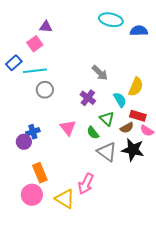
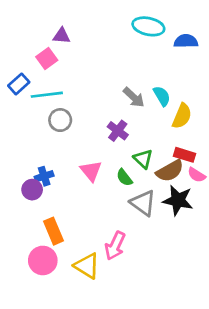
cyan semicircle: (120, 100) -> (162, 96), moved
brown semicircle: (127, 128) -> (170, 171), size x1.5

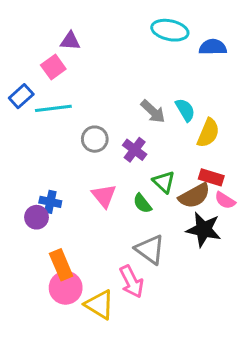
gray circle: (60, 120) -> (95, 139), moved
blue cross: (44, 176) -> (50, 202), turned 30
gray triangle: (143, 203) -> (150, 249), moved
pink arrow: (115, 246) -> (132, 282), turned -52
pink circle: (43, 260) -> (66, 288), moved

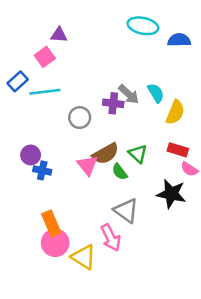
purple cross: (135, 150) -> (113, 103), moved, turned -30
brown semicircle: (194, 196) -> (105, 154), moved
purple circle: (37, 217) -> (31, 155), moved

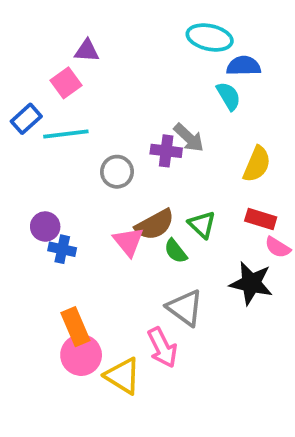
blue semicircle: (179, 40) -> (244, 66), moved
cyan semicircle: (156, 93) -> (229, 96), moved

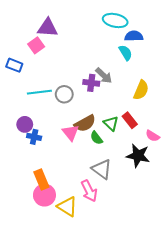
purple triangle: (87, 51) -> (48, 28), size x1.5
blue rectangle: (26, 119) -> (14, 65), turned 63
cyan line: (66, 134) -> (39, 92), moved
red rectangle: (261, 219) -> (130, 120), moved, turned 35

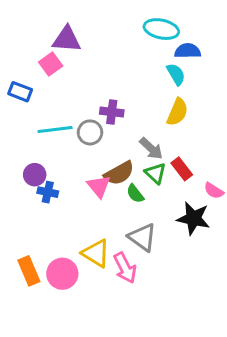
gray arrow: (104, 76) -> (151, 148), moved
purple cross: (91, 83) -> (112, 112), moved
yellow semicircle: (141, 90) -> (177, 112), moved
orange rectangle: (41, 179) -> (29, 271), moved
yellow triangle: (67, 206) -> (96, 253), moved

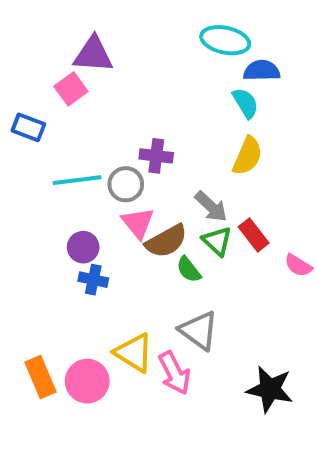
purple circle: (35, 175) -> (83, 247), moved
pink triangle: (99, 186) -> (138, 223), moved
blue cross: (48, 192) -> (93, 280), moved
black star: (193, 218) -> (270, 389), moved

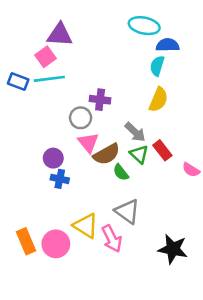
cyan semicircle: (245, 103) -> (157, 66), turned -132
cyan line: (77, 180) -> (49, 79), moved

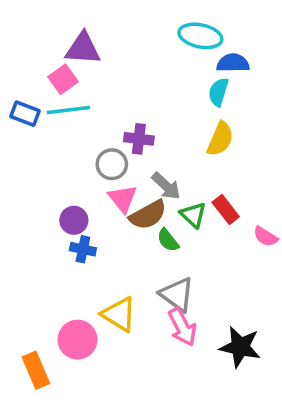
gray arrow: (135, 132) -> (166, 186), moved
pink arrow: (112, 239) -> (182, 327), moved
orange rectangle: (26, 241) -> (36, 370), moved

